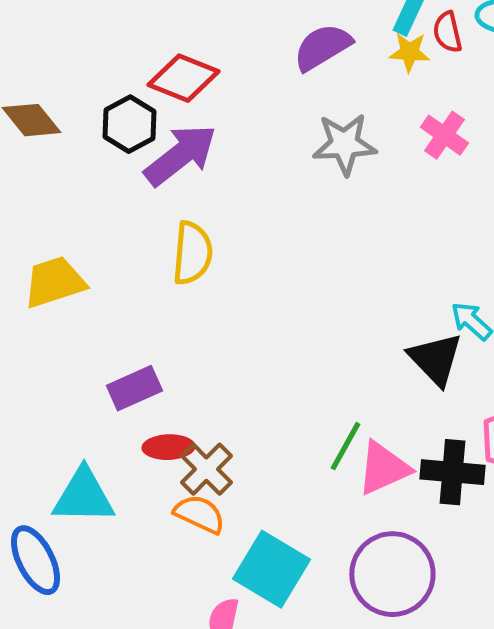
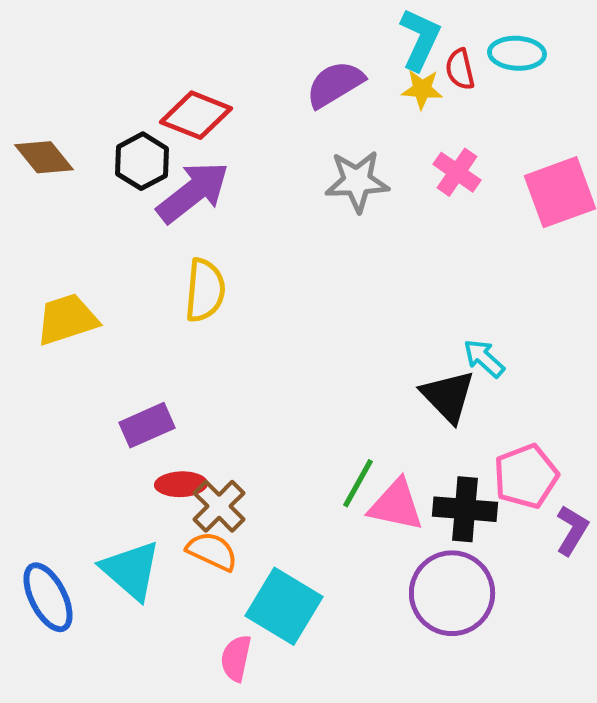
pink triangle: (383, 468) -> (396, 505), turned 36
cyan triangle: (83, 496) -> (131, 570), moved, turned 40
purple circle: (392, 574) -> (452, 593), moved

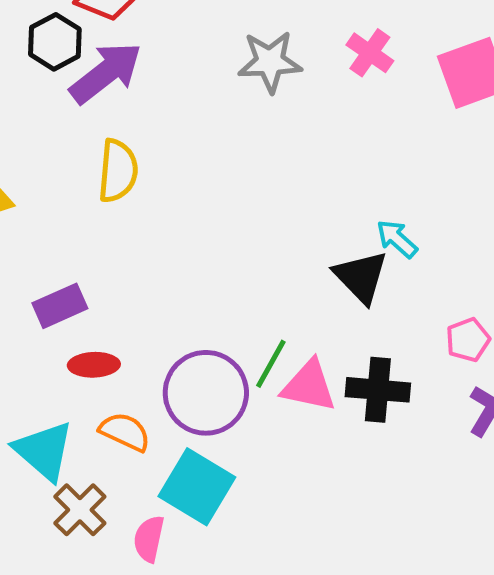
pink pentagon: (526, 476) -> (468, 340), moved, size x0.7
brown cross: (219, 506) -> (80, 510), moved
purple circle: (452, 593) -> (206, 393), moved

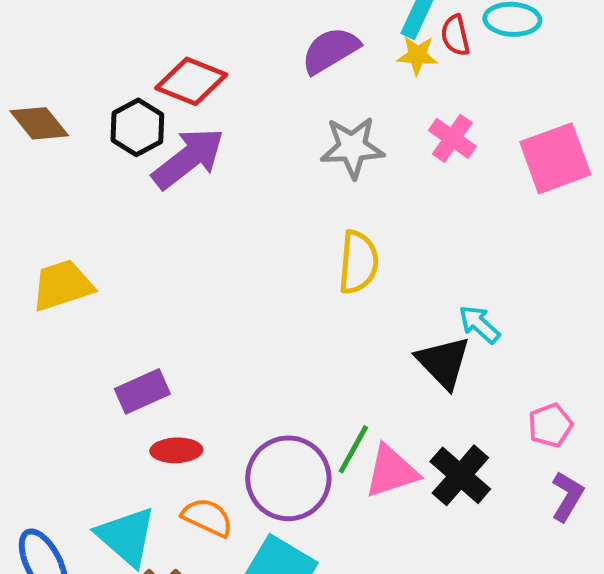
yellow semicircle: (118, 171) -> (358, 262), moved
pink triangle: (309, 386) -> (391, 471), turned -30
black cross: (378, 390) -> (460, 475), turned 36

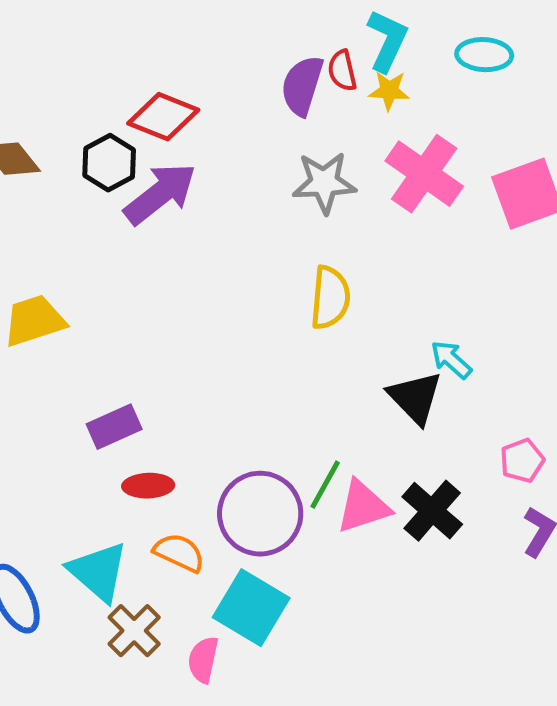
red semicircle: (455, 35) -> (342, 71), moved
purple semicircle: (330, 50) -> (302, 86), turned -42
pink cross: (452, 138) -> (424, 174), size x1.6

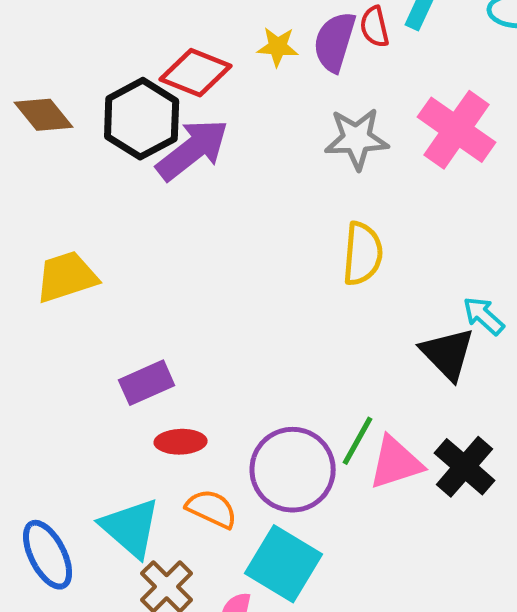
yellow star: (389, 91) -> (278, 47), moved
black hexagon: (109, 163) -> (142, 119), size x1.4

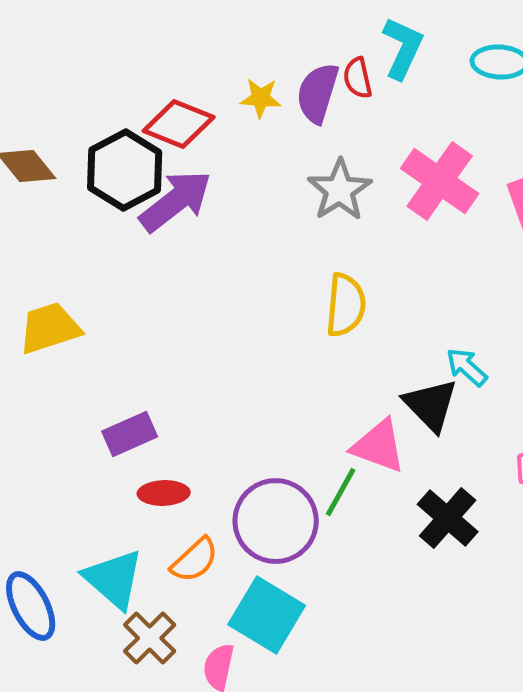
gray star: (357, 139) -> (340, 190), turned -30
pink triangle: (396, 463) -> (379, 446), moved, turned 38
orange semicircle: (212, 509) -> (195, 560), turned 112

